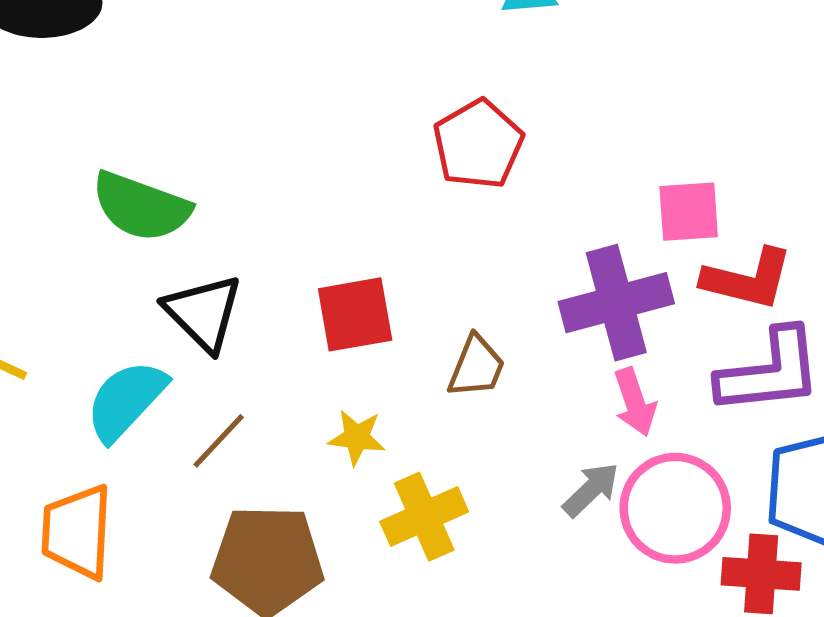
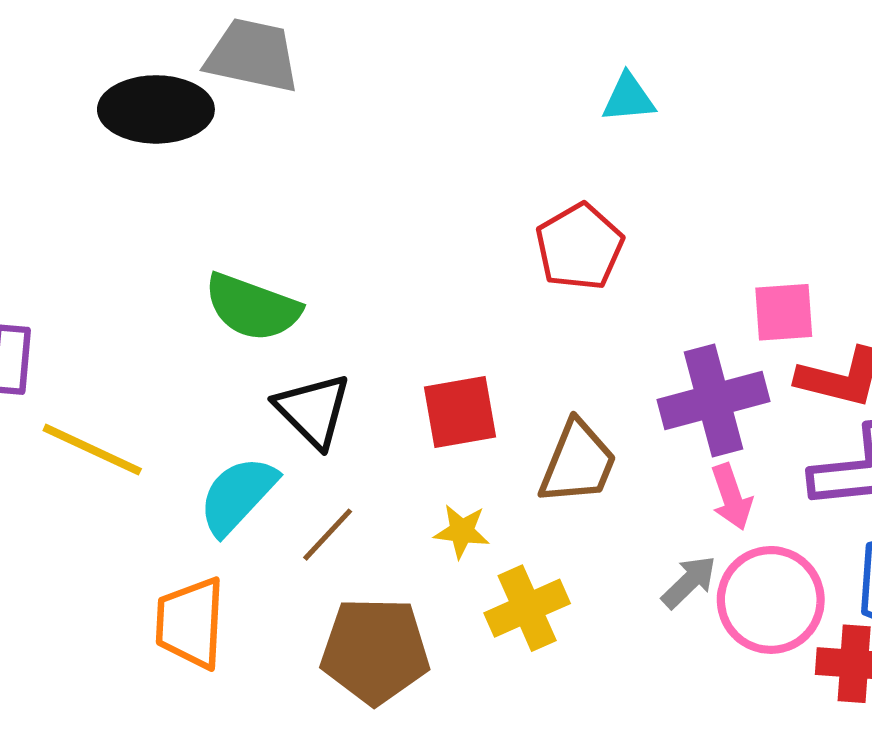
brown trapezoid: (476, 367) -> (578, 463), size x1.4

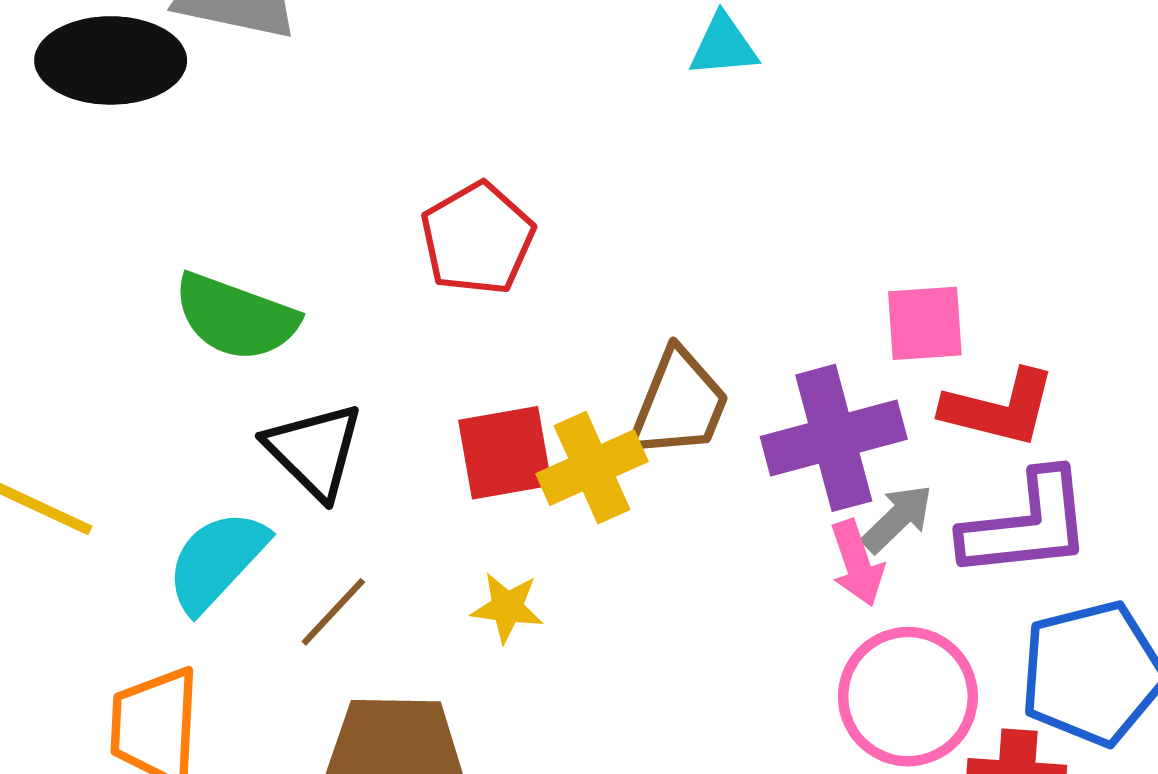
red pentagon: (579, 247) -> (477, 239), moved
brown trapezoid: (578, 463) -> (679, 404), moved
gray arrow: (689, 582) -> (897, 518), moved
yellow cross: (527, 608) -> (592, 468), moved

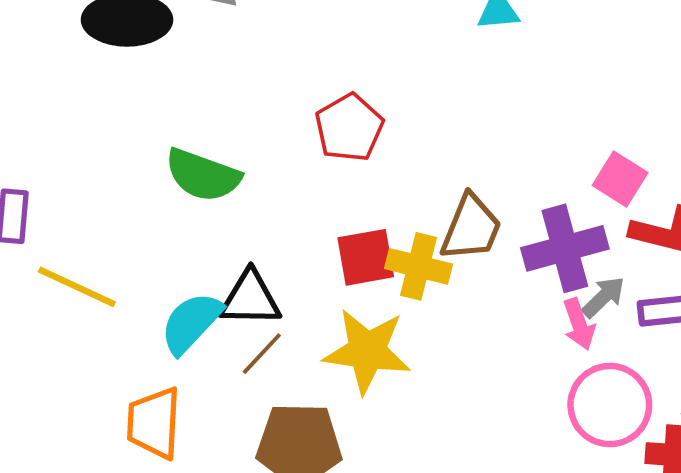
pink square: (925, 323) -> (620, 179), turned 36
black triangle: (314, 451) -> (250, 298), moved, turned -44
yellow cross: (592, 468) -> (418, 266), turned 38
yellow star: (507, 608) -> (367, 351), size x2.0

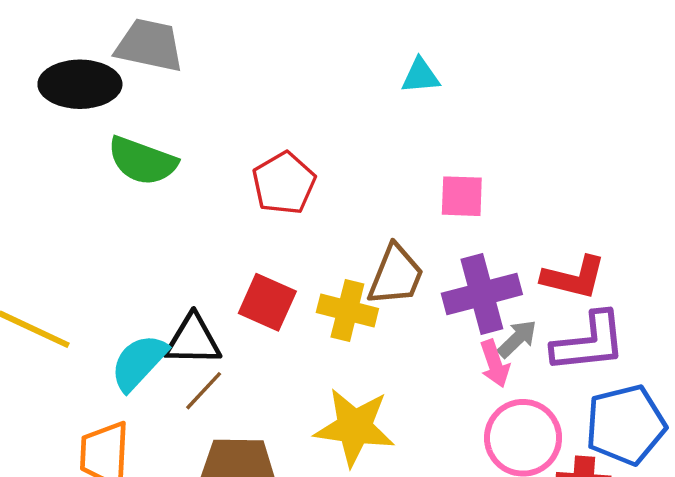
green semicircle: (203, 175) -> (142, 161), moved
pink square: (620, 179) -> (462, 196), moved, turned -30
red square: (366, 257) -> (267, 302), moved, turned 34
yellow star: (367, 351) -> (355, 427), moved

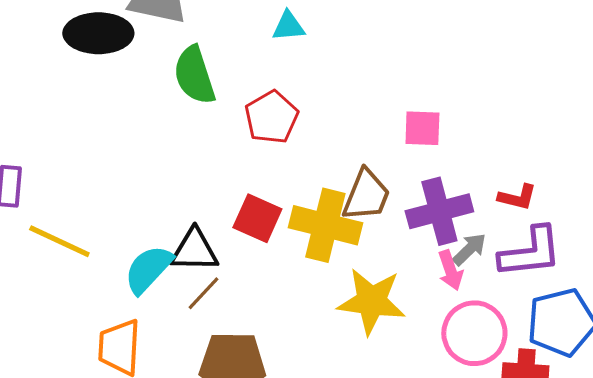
cyan triangle: (421, 76) -> (288, 26), moved
green semicircle: (142, 161) -> (194, 75), moved, turned 52
red L-shape: (574, 277) -> (517, 197), size x0.7
yellow cross: (347, 310) -> (325, 225), size x1.4
yellow star: (355, 427) -> (371, 301), moved

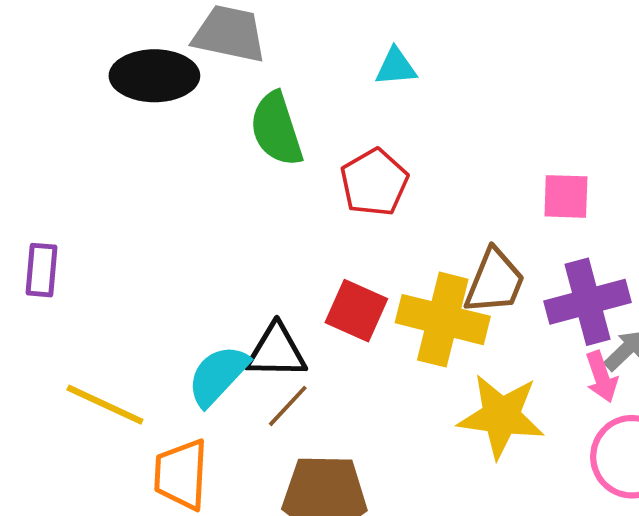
yellow line: (59, 241) -> (105, 405), moved

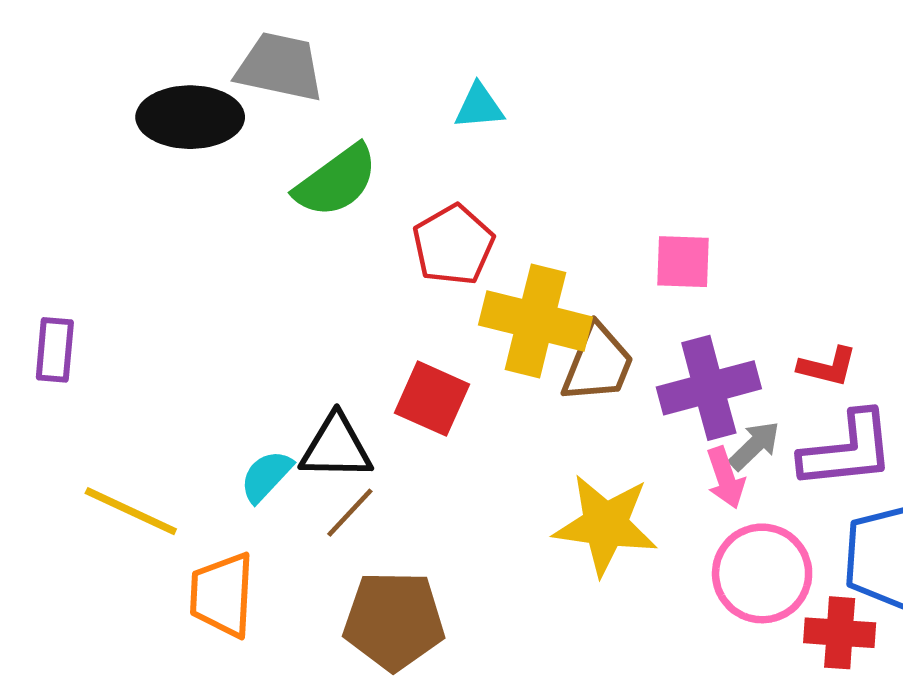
green semicircle: (276, 129) -> (336, 181), turned -108
yellow cross: (443, 320) -> (535, 321), moved
cyan semicircle: (218, 375) -> (266, 476), size x0.7

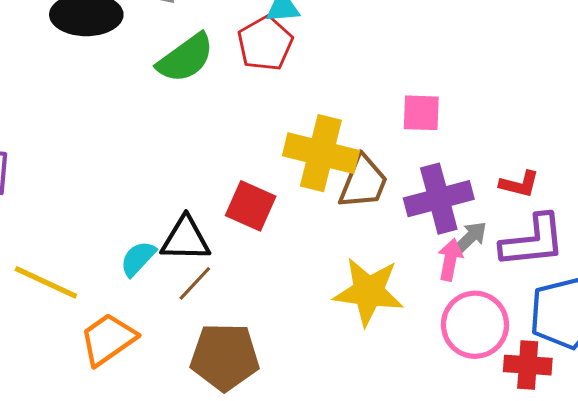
red pentagon: (453, 245) -> (265, 44), moved
pink arrow: (726, 478) -> (450, 260), turned -150
orange trapezoid: (222, 595) -> (108, 339), turned 52

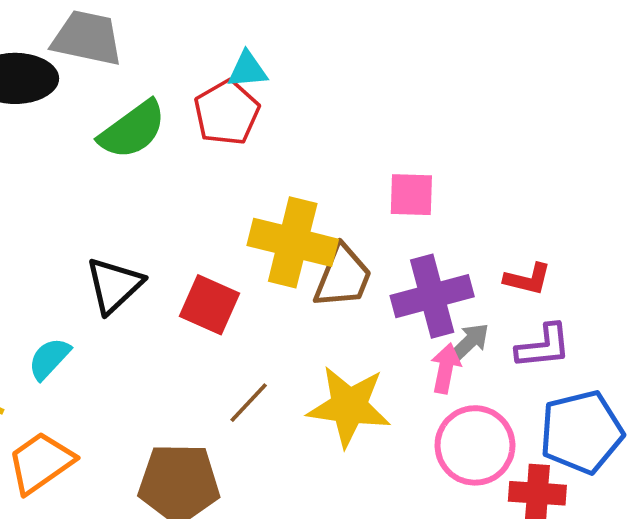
black triangle: (186, 239) -> (114, 285), moved, turned -44
purple L-shape: (533, 241) -> (543, 346), size x0.7
cyan semicircle: (138, 259) -> (49, 359), moved
brown line: (195, 283) -> (249, 403), moved

